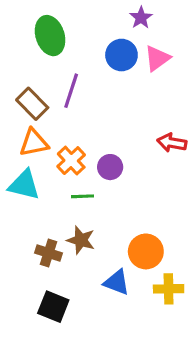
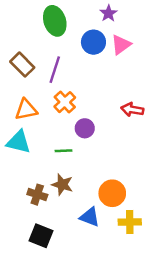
green ellipse: (50, 36) -> (55, 21), moved
brown rectangle: (32, 104) -> (22, 65), moved
orange cross: (71, 161) -> (65, 102), moved

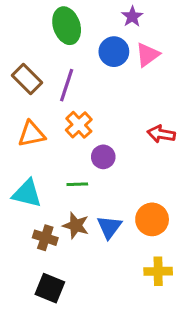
cyan triangle: (19, 142) -> (27, 193), moved
orange circle: (112, 193) -> (152, 219), moved
blue triangle: (90, 217) -> (109, 227), moved, turned 45

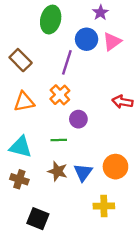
green ellipse: (67, 26) -> (51, 20), turned 32
purple line: (67, 85) -> (67, 62), moved
brown cross: (45, 238) -> (19, 179), moved
yellow cross: (158, 271) -> (104, 206), moved

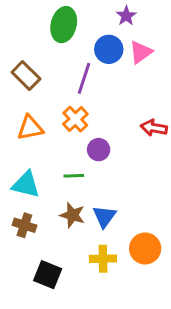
orange circle: (115, 167) -> (145, 248), moved
yellow cross: (104, 206) -> (103, 259), moved

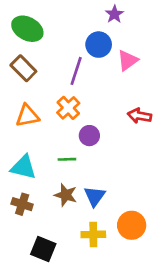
green ellipse: (64, 25) -> (27, 29), moved, turned -76
pink triangle: (141, 52) -> (128, 60), moved

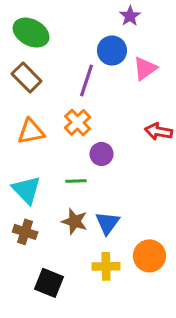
cyan triangle: (23, 167) -> (27, 190), turned 32

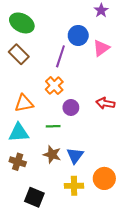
purple star: (130, 16) -> (101, 10), moved
orange triangle: (31, 131) -> (24, 103), moved
red arrow: (158, 131) -> (105, 103), moved
cyan triangle: (27, 190) -> (19, 133), turned -50

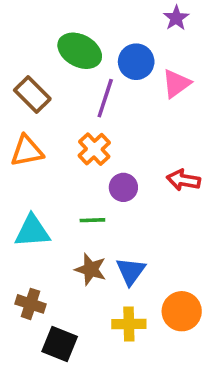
green ellipse: (22, 23) -> (80, 51), moved
orange triangle: (24, 103) -> (27, 151), moved
brown cross: (18, 162) -> (31, 304), moved

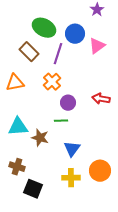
brown rectangle: (32, 94) -> (29, 52), moved
green line: (92, 220) -> (61, 121), moved
brown star: (91, 269) -> (40, 138), moved

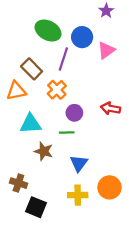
brown rectangle: (29, 52) -> (32, 69), moved
cyan triangle: (18, 127) -> (30, 124), moved

